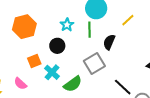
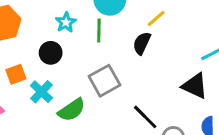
black semicircle: (109, 42) -> (142, 43), moved

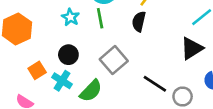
black circle: (51, 53) -> (68, 55), moved
black triangle: (195, 86) -> (192, 48), turned -45

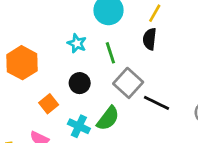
green line: (100, 18) -> (110, 53), moved
cyan cross: (62, 81) -> (79, 126), moved
black line: (155, 84) -> (157, 103), moved

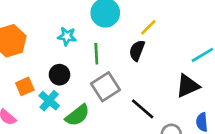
cyan star: (77, 43) -> (67, 36), turned -30
black line: (157, 103) -> (143, 109), moved
cyan cross: (79, 126) -> (49, 101), moved

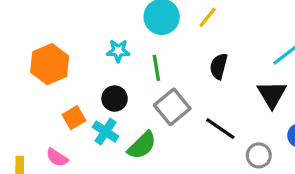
yellow line: (148, 27) -> (208, 17), moved
black semicircle: (137, 51) -> (219, 66), moved
black triangle: (188, 86) -> (272, 94), turned -30

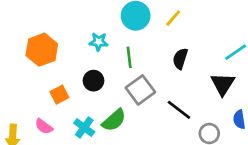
cyan cross: (106, 132) -> (84, 128), moved

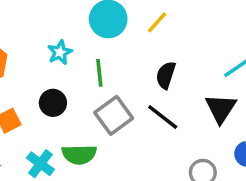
cyan star: (99, 42) -> (60, 52), turned -30
black line: (179, 110) -> (163, 117), moved
green semicircle: (114, 120) -> (79, 154), turned 40

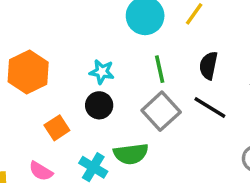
cyan star: (60, 52) -> (102, 72), moved, turned -30
green line: (99, 73) -> (160, 69), moved

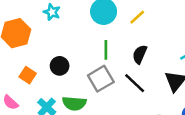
cyan star: (102, 72) -> (52, 12), moved
orange square: (57, 128) -> (28, 75), turned -35

